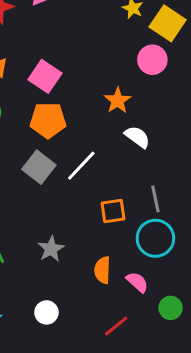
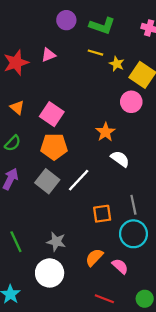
gray star: (51, 249) -> (56, 242), turned -30
orange semicircle: (102, 270) -> (94, 257), turned 42
green circle: (171, 308) -> (145, 299), moved
white circle: (46, 312) -> (50, 273), moved, size x1.6
red line: (116, 326) -> (104, 299), turned 60

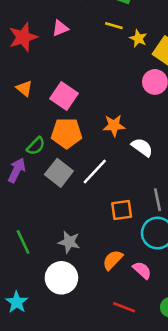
orange star: (105, 132) -> (114, 125), moved, turned 30
green semicircle: (13, 143) -> (36, 146), moved

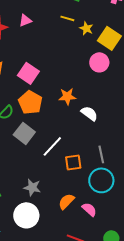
orange pentagon: (67, 133) -> (30, 102), turned 30
white line: (95, 172) -> (52, 146), moved

